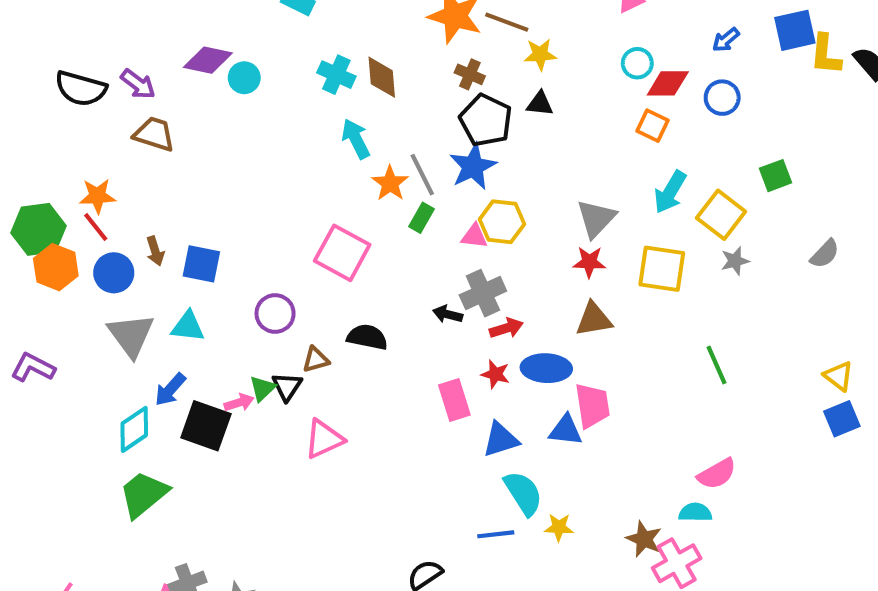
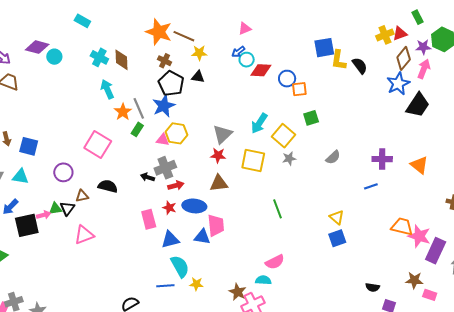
blue arrow: (726, 40) -> (238, 52), moved
orange square: (652, 126) -> (299, 89), moved, turned -35
green triangle: (262, 388) -> (55, 209), turned 32
black square: (206, 426) -> (27, 225), turned -35

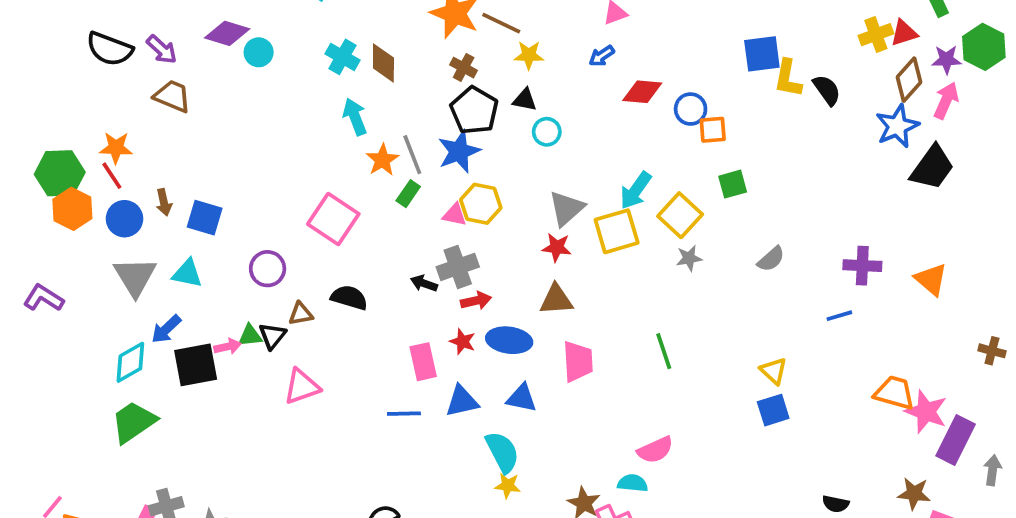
cyan circle: (247, 60) -> (547, 132), moved
yellow square: (253, 160) -> (617, 231), moved, turned -30
pink trapezoid: (216, 225) -> (578, 361), moved
cyan semicircle: (180, 266) -> (502, 452), moved
blue line: (165, 286) -> (404, 414), moved

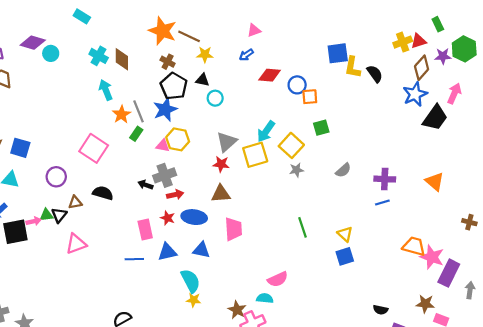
pink arrow: (946, 101) -> (454, 93), moved
purple cross: (862, 266) -> (385, 179), moved
green line: (664, 351) -> (302, 227), moved

